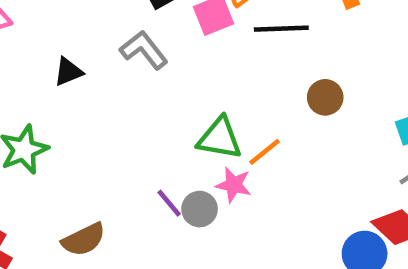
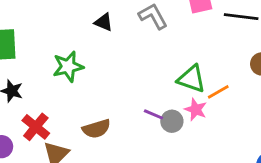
black triangle: (68, 72) -> (104, 22), turned 36
purple line: (169, 203) -> (153, 114), turned -36

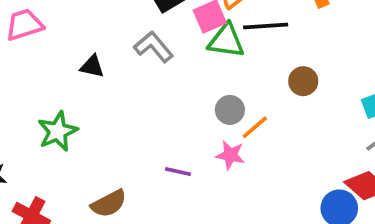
green triangle: (192, 79) -> (226, 41), moved
gray circle: (172, 121) -> (230, 110), moved

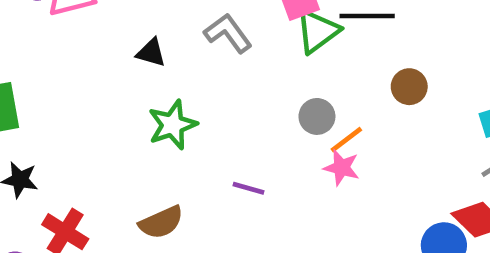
green triangle: (226, 41) -> (318, 31), turned -48
green star: (58, 131) -> (172, 125), moved
pink star: (230, 155) -> (341, 168), moved

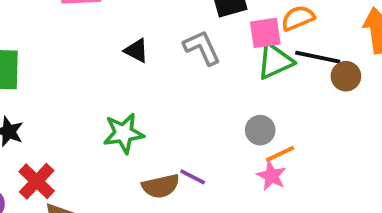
brown circle: (409, 87) -> (346, 76), moved
green star: (172, 125) -> (124, 133), moved
brown semicircle: (161, 222) -> (161, 186), moved

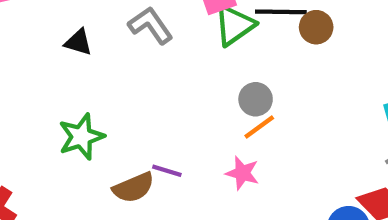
gray circle: (260, 130) -> (256, 99), moved
pink star: (271, 176) -> (242, 173), moved

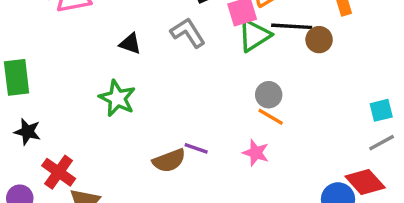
orange line: (259, 127) -> (271, 117), turned 64
green star: (81, 137) -> (117, 98), moved, turned -30

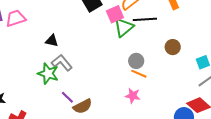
gray L-shape: (188, 33) -> (62, 63), moved
brown circle: (319, 40) -> (173, 47), moved
purple line: (196, 148) -> (67, 97), moved, turned 32

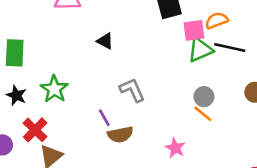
gray L-shape: (62, 63) -> (132, 90), moved
green star: (48, 74) -> (54, 89), moved
pink star: (133, 96) -> (175, 148), moved

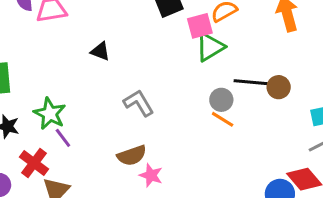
black line: (230, 48) -> (252, 82), moved
purple line: (104, 118) -> (63, 138), moved
pink star: (175, 148) -> (151, 175), moved

